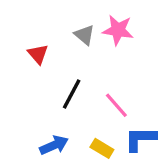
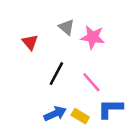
pink star: (118, 30) -> (93, 37), moved
blue arrow: (54, 145) -> (55, 114), moved

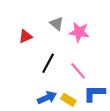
red triangle: (30, 42) -> (25, 36), turned 48

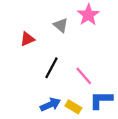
pink star: (79, 32) -> (88, 15), moved, turned 30

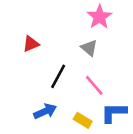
gray triangle: (61, 25) -> (89, 48), moved
blue arrow: (50, 105) -> (45, 111), moved

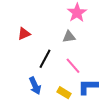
gray triangle: (89, 48) -> (69, 37), turned -48
blue arrow: (45, 111) -> (35, 86), turned 90

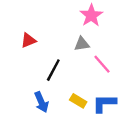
pink line: (73, 66) -> (102, 64), moved
yellow rectangle: (64, 93) -> (78, 101), moved

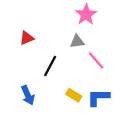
blue arrow: (41, 102) -> (28, 95), moved

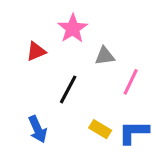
pink star: (86, 15) -> (73, 28), moved
pink line: (96, 60) -> (131, 82), turned 66

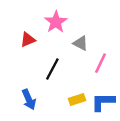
gray triangle: (105, 56) -> (81, 43), turned 35
yellow rectangle: (100, 129) -> (77, 100), turned -49

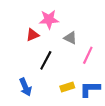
pink star: (56, 22) -> (49, 19), turned 30
red triangle: (28, 40) -> (33, 35), moved

